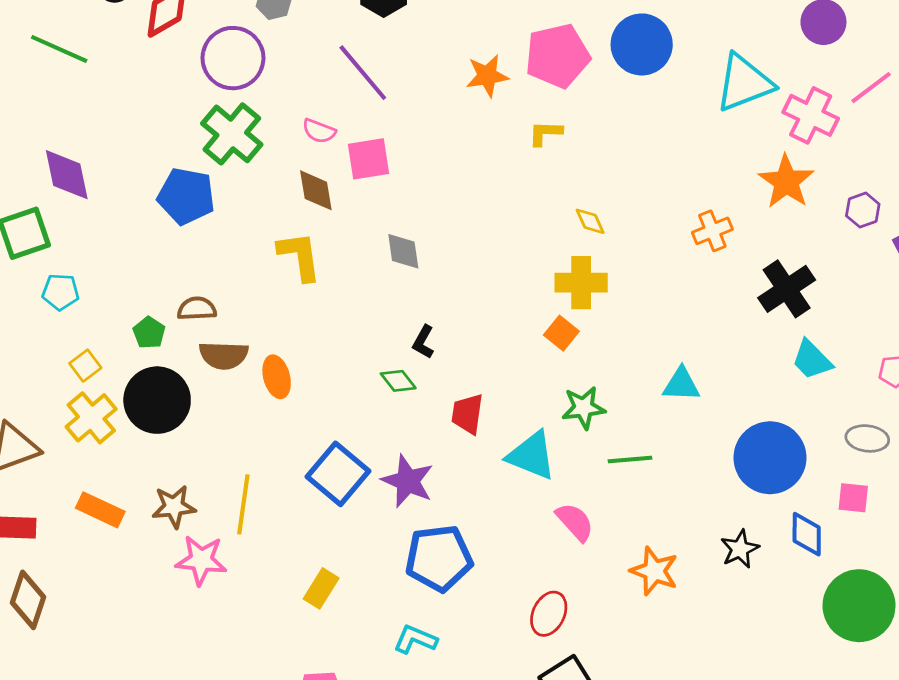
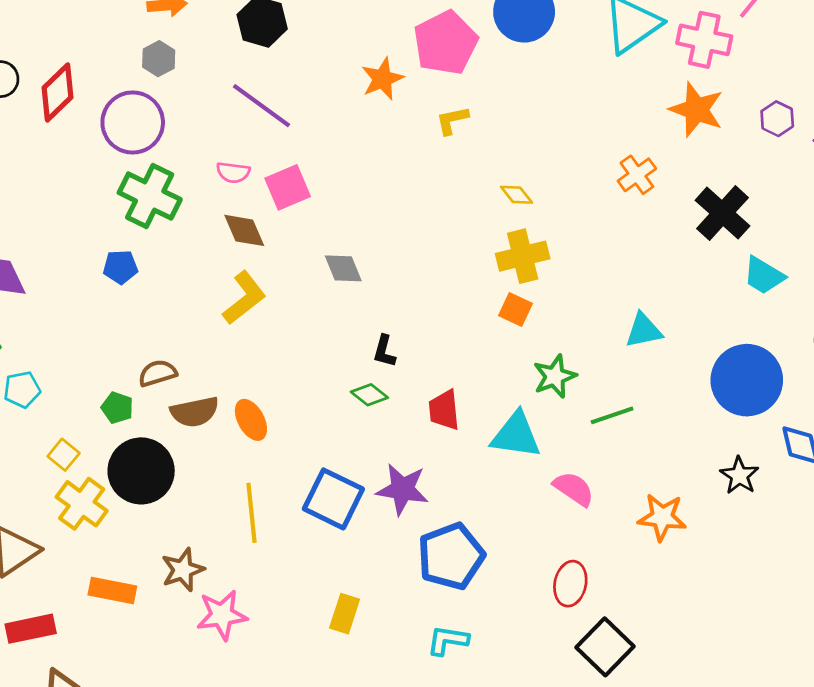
blue pentagon: (186, 196) -> (120, 267), size x0.6
yellow L-shape: (300, 256) -> (244, 298), turned 74
yellow line: (243, 504) -> (251, 513), moved

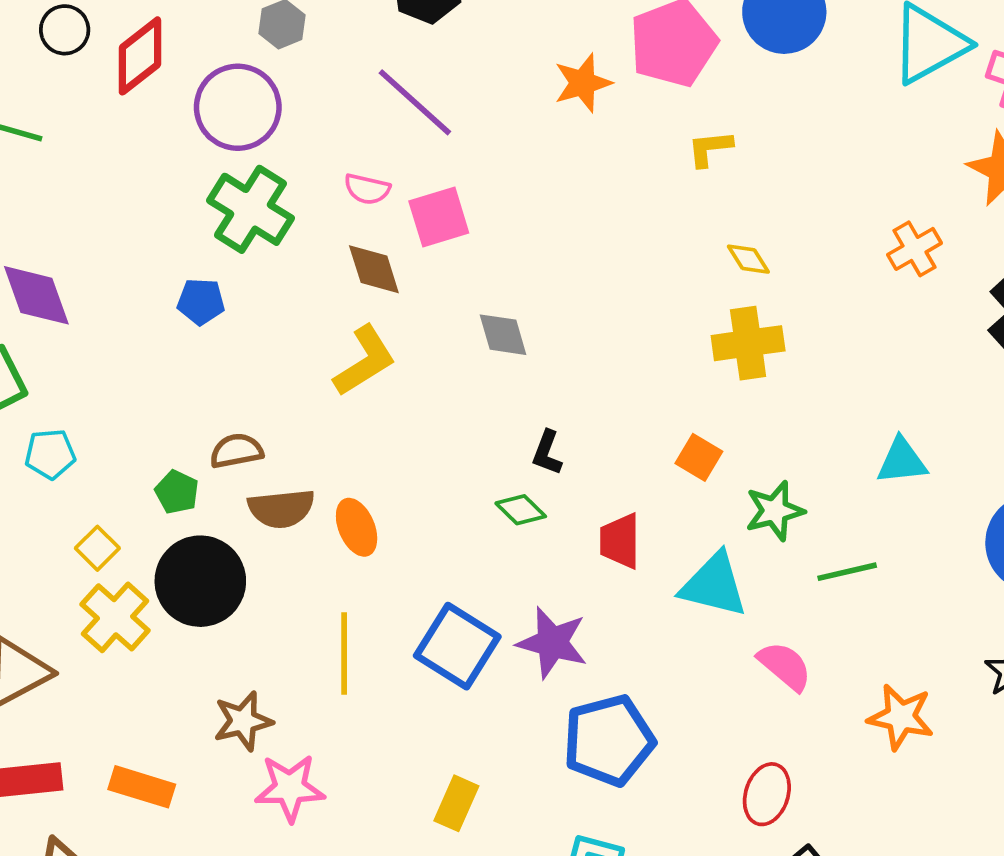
yellow L-shape: (452, 120) -> (710, 148), moved
orange square: (516, 310) -> (699, 457), moved
orange rectangle: (112, 590) -> (142, 787), moved

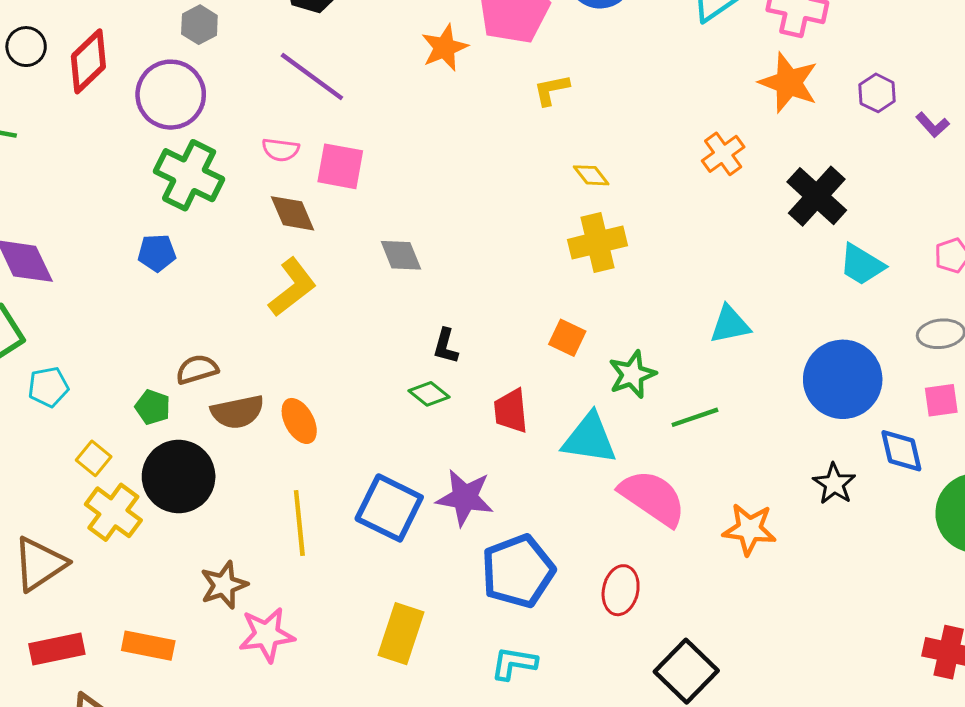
pink square: (439, 217) -> (340, 166), turned 33
pink semicircle: (785, 666) -> (653, 498), size x1.5
red ellipse: (767, 794) -> (621, 590), moved
yellow rectangle: (456, 803) -> (401, 634), size x1.4

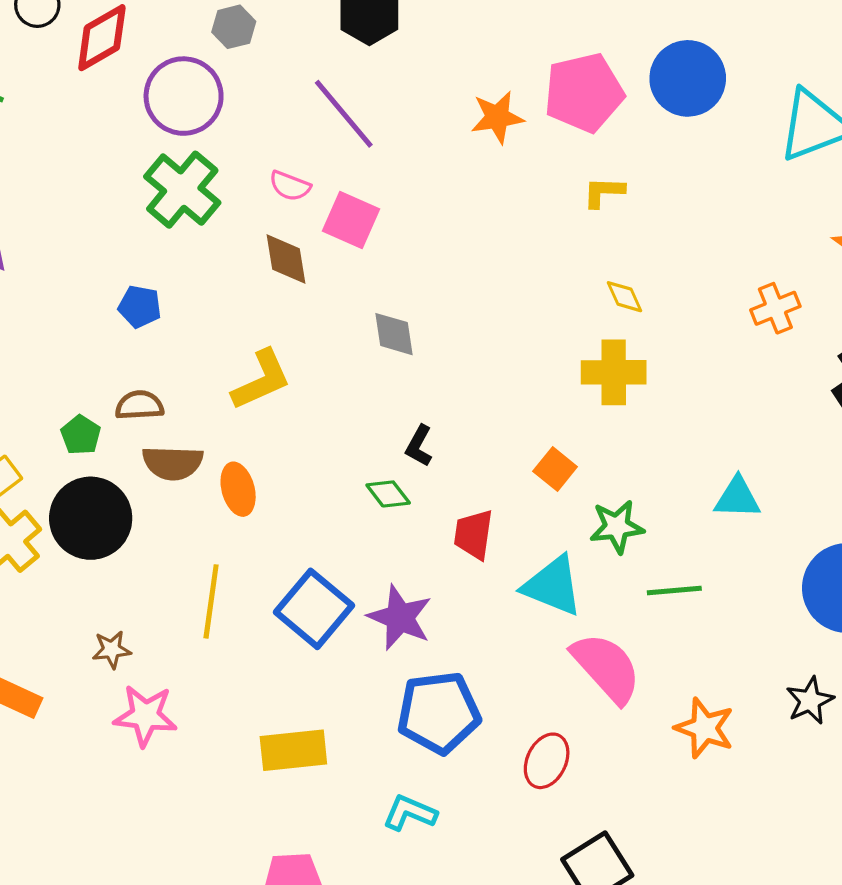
blue pentagon: (157, 253) -> (140, 307), moved
yellow L-shape: (292, 287) -> (261, 380), moved
brown star: (224, 585) -> (112, 650), size x0.7
yellow rectangle: (401, 634) -> (293, 750), turned 52

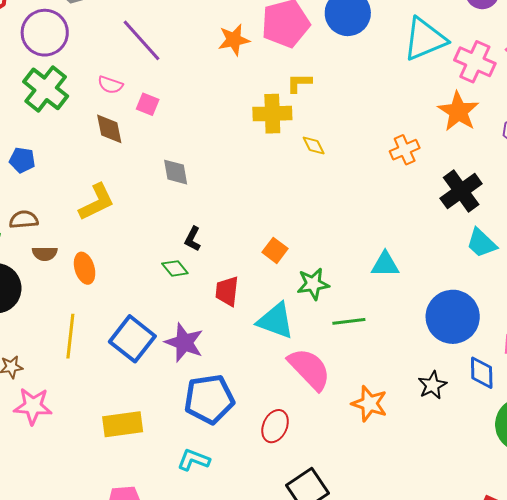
pink square: (351, 220) -> (148, 104), size x0.7
yellow cross: (614, 372) -> (272, 114), moved
brown semicircle: (173, 463) -> (45, 254), size x0.7

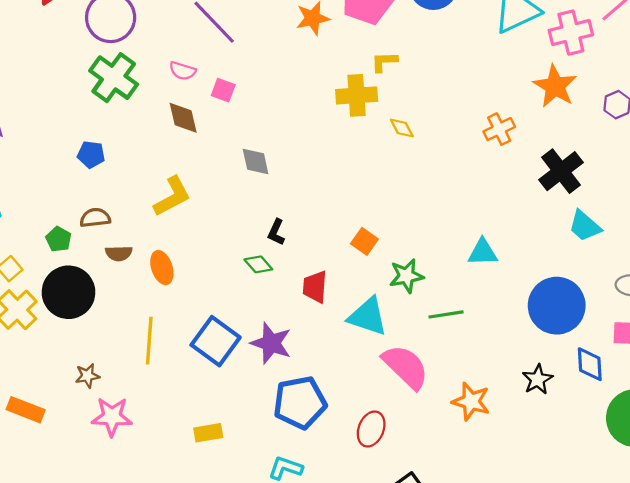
pink cross: (475, 62) -> (571, 33), turned -36
yellow rectangle: (123, 424) -> (208, 433), size x0.7

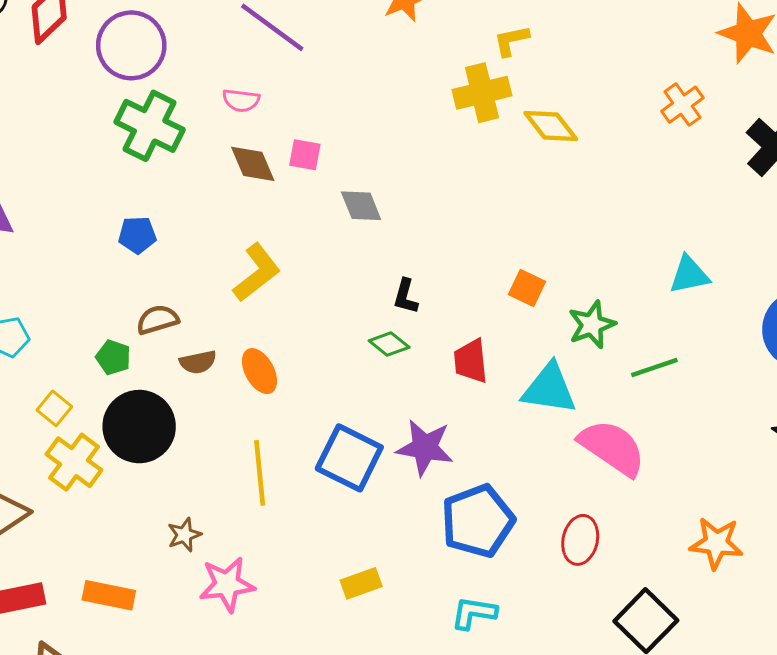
pink square: (223, 90) -> (305, 155), moved
yellow diamond: (402, 128) -> (551, 126), size x1.5
orange star: (471, 401) -> (716, 543), moved

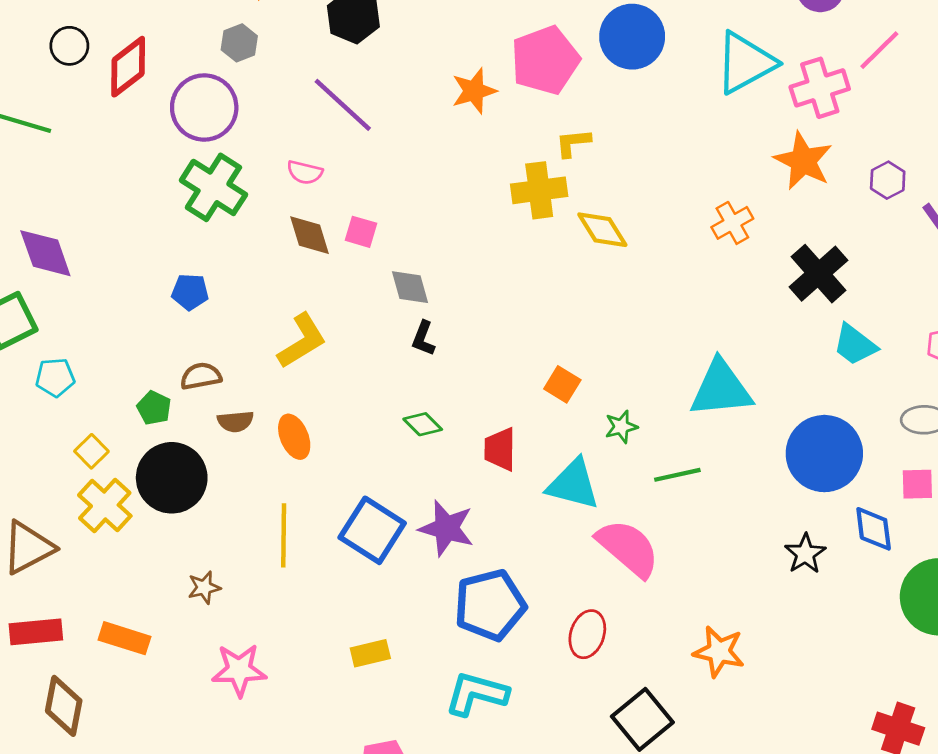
cyan triangle: (689, 275) -> (721, 389), size x1.6
black L-shape: (406, 296) -> (423, 338), moved
green star: (592, 325) -> (621, 427), size x0.7
pink star: (227, 584) -> (239, 670), moved
cyan L-shape: (474, 613) -> (476, 694), size x1.4

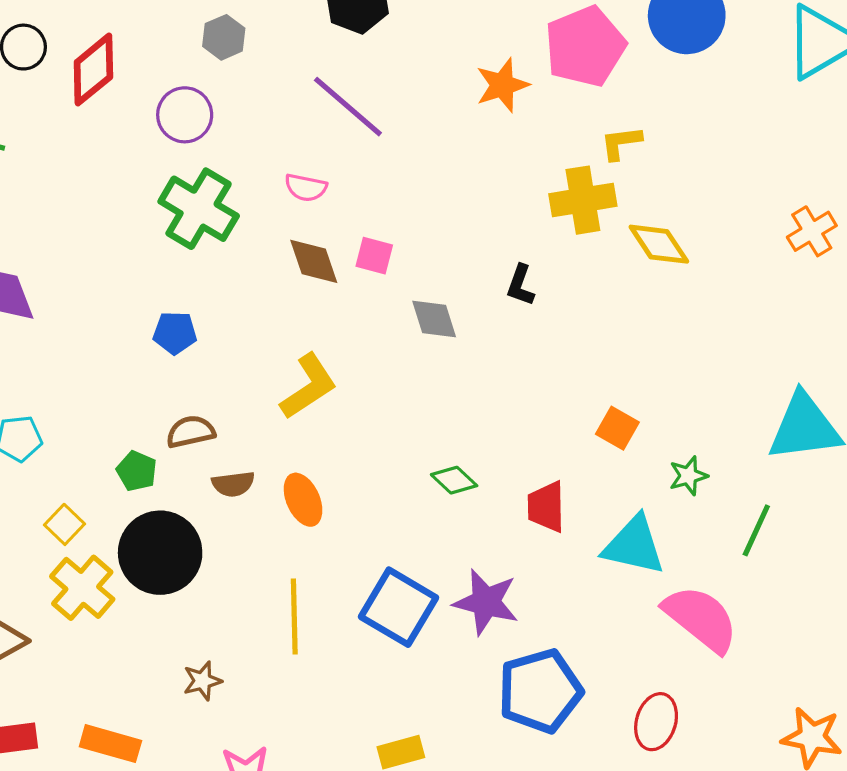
purple circle: (204, 108) -> (185, 115), size x0.7
black L-shape: (423, 338) -> (520, 285), moved
green line: (677, 475) -> (756, 530), turned -51

